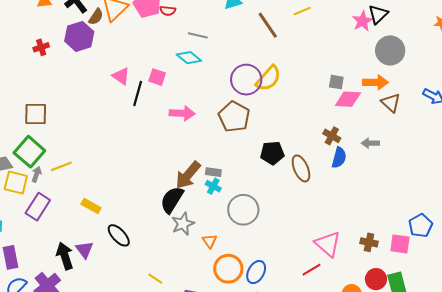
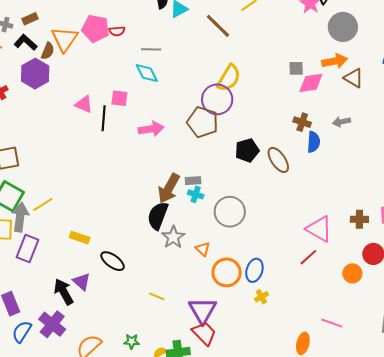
cyan diamond: (189, 58) -> (147, 73), turned 35
purple circle: (246, 80) -> (217, 99), moved
gray arrow: (37, 174) -> (20, 217), size x1.8

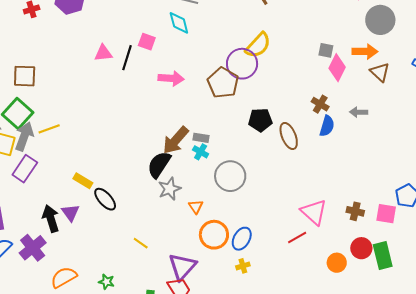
pink diamond: (311, 83) -> (337, 68), turned -68
pink triangle: (84, 104) -> (103, 53), moved, turned -42
yellow rectangle: (80, 238) -> (83, 181), moved

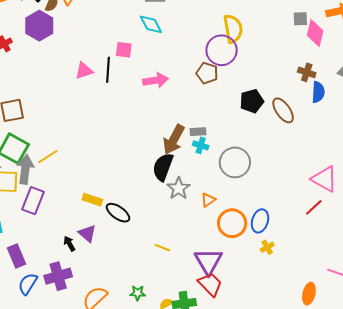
yellow semicircle: (258, 45) -> (233, 29), turned -40
brown pentagon: (223, 83) -> (207, 73), size x0.7
orange triangle: (196, 207) -> (208, 200), turned 42
black arrow: (51, 219) -> (69, 244), size x0.6
purple cross: (33, 248) -> (58, 276), turned 36

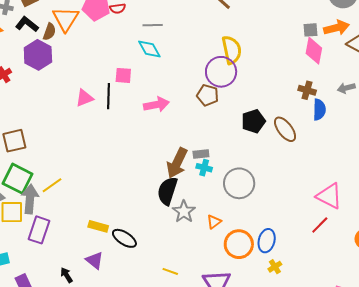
gray square: (300, 19) -> (310, 30), moved
black arrow: (69, 244) -> (67, 275), moved

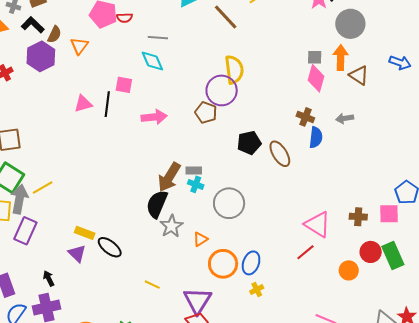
orange triangle: (66, 19) -> (79, 46), moved, size x0.7
orange arrow: (336, 28) -> (341, 58), turned -80
purple triangle: (95, 260) -> (77, 253), moved

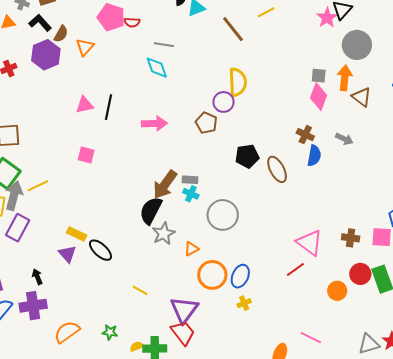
pink square: (124, 85) -> (86, 155), moved
purple circle: (222, 90) -> (224, 102), size x0.7
gray arrow: (345, 118) -> (344, 139), turned -150

